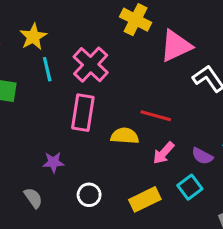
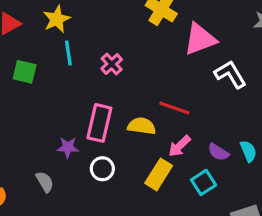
pink cross: (91, 65) -> (112, 64), moved, size x0.6
pink rectangle: (83, 113) -> (99, 123), moved
white circle: (89, 195) -> (102, 169), moved
yellow rectangle: (145, 199) -> (159, 174), moved, turned -36

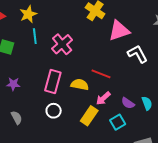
pink cross: (112, 64) -> (62, 44), size x1.5
purple star: (68, 147) -> (13, 84), moved

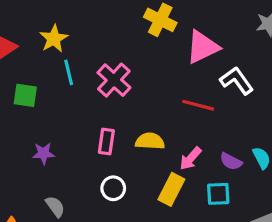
red line: (101, 74) -> (198, 105), moved
pink rectangle: (53, 81) -> (106, 142), size x0.7
cyan square: (118, 122) -> (218, 194), turned 35

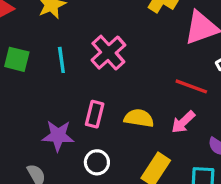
cyan line: (69, 72) -> (61, 60), moved
purple star: (43, 153) -> (58, 136), moved, size x1.4
pink arrow: (190, 159) -> (183, 122), moved

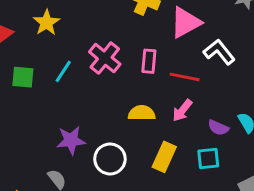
cyan line: (61, 60) -> (63, 71), turned 50
pink rectangle: (95, 114) -> (149, 61), moved
white circle: (97, 162) -> (110, 159), size x1.4

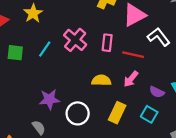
cyan square: (208, 159) -> (149, 114), turned 35

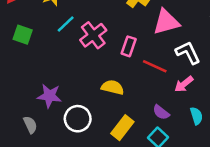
cyan line: (45, 49) -> (66, 24), moved
pink arrow: (131, 79) -> (184, 84), moved
purple semicircle: (157, 92) -> (161, 112), moved

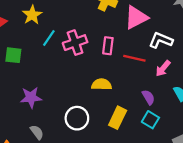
pink cross: (93, 35) -> (75, 43), turned 30
white L-shape: (188, 53) -> (161, 40), turned -30
purple star: (49, 96) -> (31, 97), moved
purple semicircle: (161, 112) -> (148, 97), turned -147

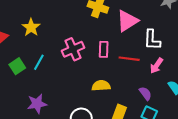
cyan line: (49, 38) -> (39, 62), moved
white L-shape: (161, 40) -> (152, 40), turned -105
green square: (13, 55) -> (17, 66), turned -35

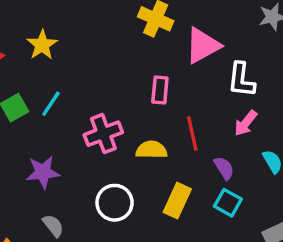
pink cross: (73, 49) -> (103, 134), moved
red line: (129, 59) -> (192, 133), moved, turned 66

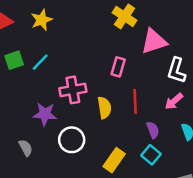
yellow semicircle: (151, 150) -> (104, 108), turned 70
purple star: (43, 172) -> (45, 114), moved
yellow rectangle: (177, 201) -> (114, 160), moved

